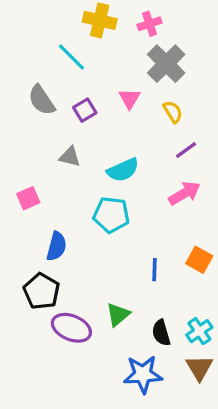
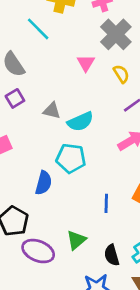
purple square: (85, 110) -> (15, 98), moved
gray triangle: (70, 157) -> (52, 111), moved
blue semicircle: (56, 246) -> (44, 183), moved

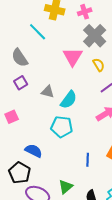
pink triangle: (86, 63) -> (73, 57), size x1.5
cyan semicircle: (80, 122) -> (69, 100), turned -30
blue semicircle: (44, 183) -> (34, 151), moved, turned -78

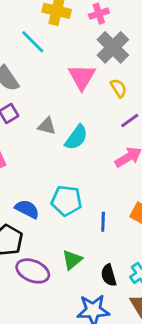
cyan pentagon: (62, 127) -> (66, 201), moved

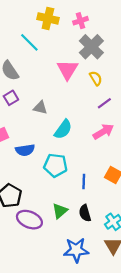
cyan semicircle: (76, 137) -> (63, 129), moved
blue semicircle: (27, 209) -> (25, 150), moved, turned 144
black semicircle: (109, 275) -> (85, 213), moved

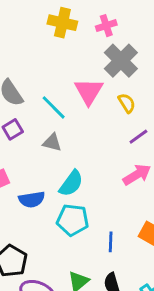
cyan line: (29, 42) -> (54, 107), moved
cyan semicircle: (63, 129) -> (71, 183), moved

